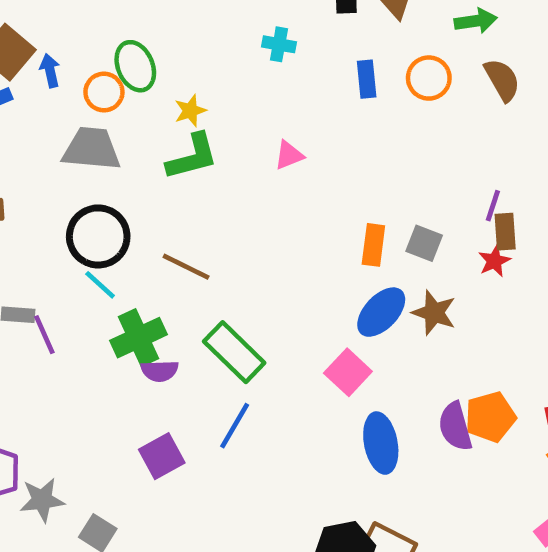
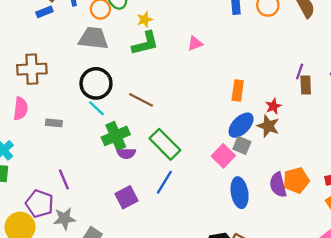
gray square: (424, 243) -> (242, 145), moved
red star: (494, 261) -> (273, 106), moved
purple line: (44, 335) -> (64, 179), moved

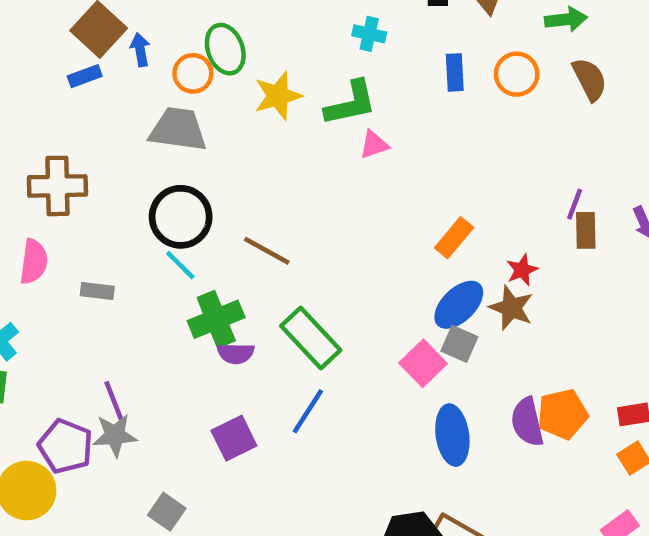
yellow star: (145, 20) -> (278, 96), size x1.5
green L-shape: (145, 43) -> (351, 103), moved
orange rectangle: (238, 91) -> (454, 238), turned 30
gray star: (64, 219) -> (115, 435), moved

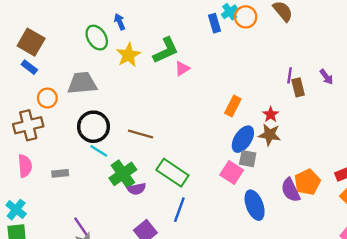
cyan cross: (369, 34) -> (230, 12), moved, turned -35
blue arrow: (140, 50) -> (120, 22), moved
orange circle: (193, 73) -> (47, 98), moved
blue rectangle: (85, 76) -> (29, 67), turned 70

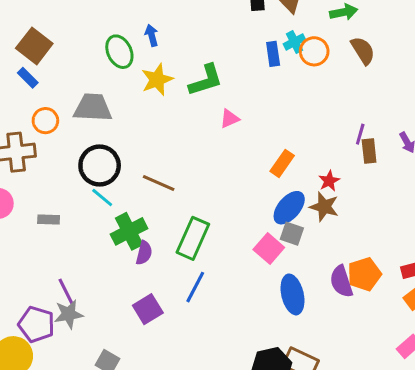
pink triangle: (182, 68) -> (230, 119), moved
green rectangle: (172, 173) -> (193, 238), turned 72
purple semicircle: (137, 189) -> (144, 253), turned -72

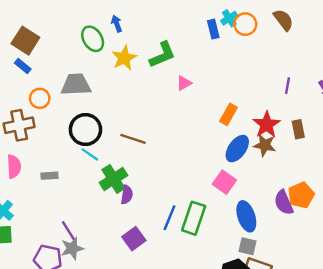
brown rectangle: (369, 151) -> (298, 129), moved
red star: (329, 181) -> (267, 125), size x1.6
gray square: (292, 234) -> (248, 246), moved
green rectangle: (193, 238) -> (194, 218), moved

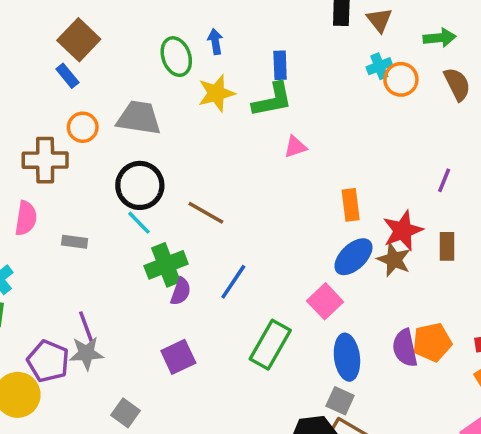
blue rectangle: (213, 29) -> (280, 65), moved
orange rectangle: (229, 114) -> (351, 205), turned -48
blue line: (170, 218) -> (233, 282), moved

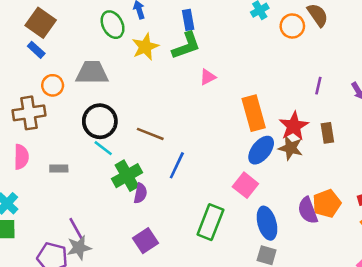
orange circle: (401, 79) -> (292, 26), moved
orange rectangle: (351, 205) -> (254, 113), size x1.5
blue line: (233, 282) -> (177, 165), moved

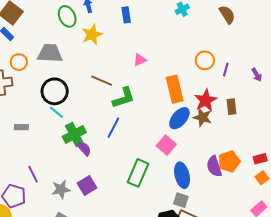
orange circle: (292, 26) -> (205, 60), moved
green L-shape: (186, 46) -> (124, 98), moved
brown line: (150, 134) -> (102, 81), moved
purple semicircle: (140, 193) -> (84, 149), turned -56
gray star: (79, 248) -> (61, 189), moved

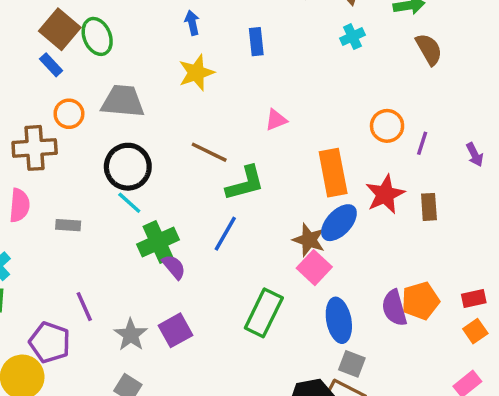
green ellipse: (67, 16) -> (97, 36), moved
brown star: (202, 117) -> (309, 240), moved
gray star: (61, 189) -> (131, 335), turned -30
gray square: (181, 200) -> (352, 364), moved

